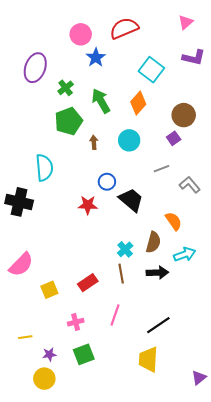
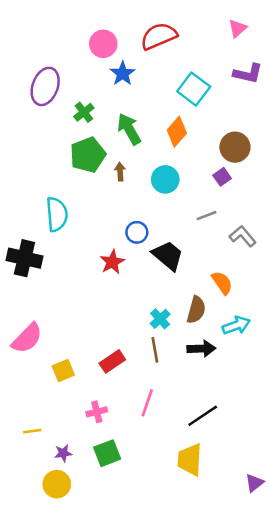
brown arrow: (94, 142) -> (120, 172), moved
red star: (88, 205) -> (112, 262), turned -30

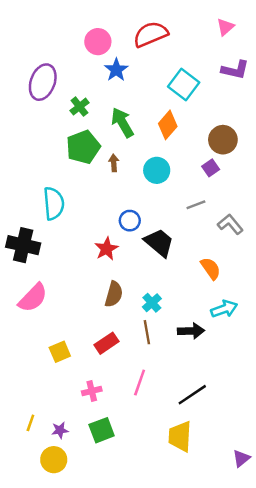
brown semicircle: (196, 310) -> (114, 294), moved
pink semicircle: (27, 338) -> (33, 298), moved
yellow line: (32, 431) -> (30, 423), moved, turned -63

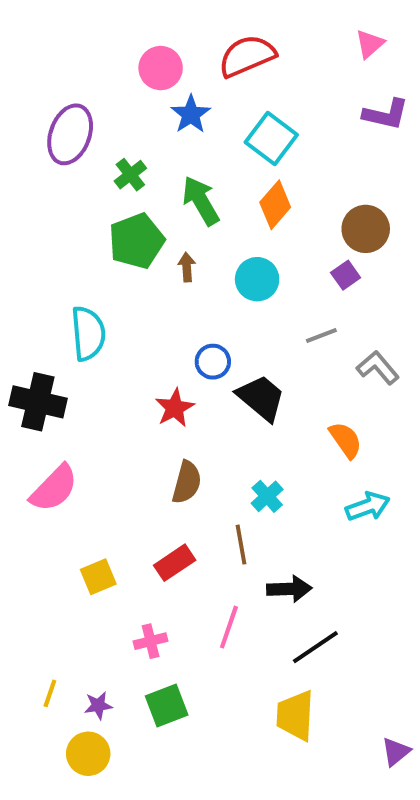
cyan square: (184, 85) -> (271, 138), moved
cyan cross: (152, 303) -> (267, 496), moved
black arrow: (191, 331) -> (289, 589), moved

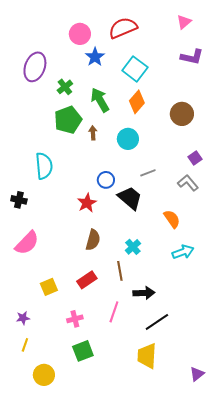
purple square: (346, 275) -> (195, 158), moved
gray line: (321, 335) -> (148, 173), moved
black cross: (38, 402) -> (19, 200), size x0.6
purple star: (98, 705) -> (23, 318), moved

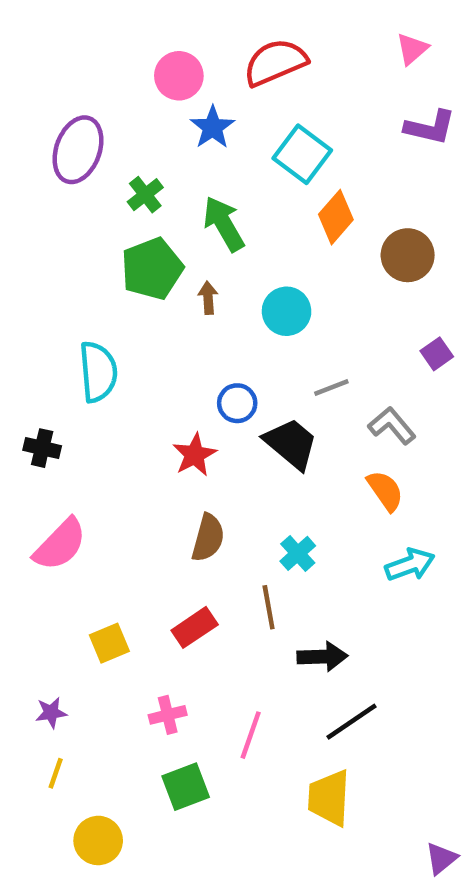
orange diamond: (137, 102) -> (336, 217), moved
gray L-shape: (188, 183) -> (392, 426), moved
pink line: (114, 312) -> (251, 735), moved
purple triangle: (197, 374) -> (441, 858), moved

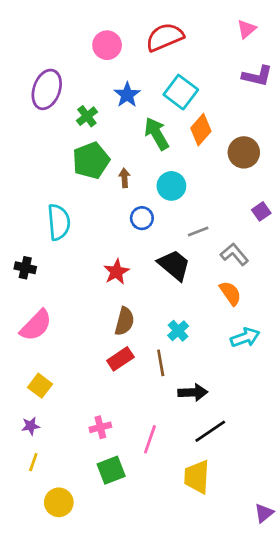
blue star: (213, 127) -> (127, 95), moved
green arrow: (224, 224) -> (157, 134), moved
blue circle: (237, 403) -> (142, 218), moved
red rectangle: (195, 627) -> (120, 359), moved
yellow square: (109, 643) -> (40, 386), moved, turned -30

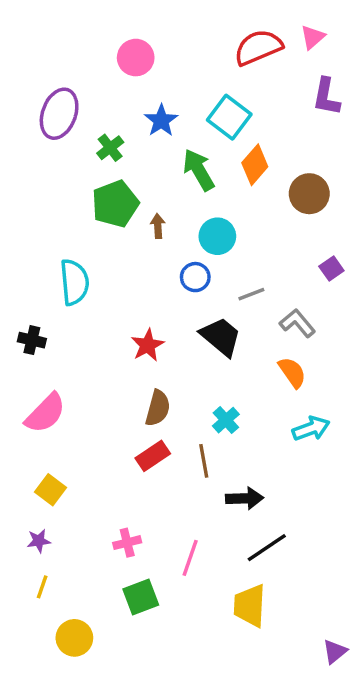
red semicircle: (165, 37) -> (258, 47), moved
purple L-shape: (257, 76) -> (326, 97), turned 88
blue circle: (142, 218) -> (195, 277), moved

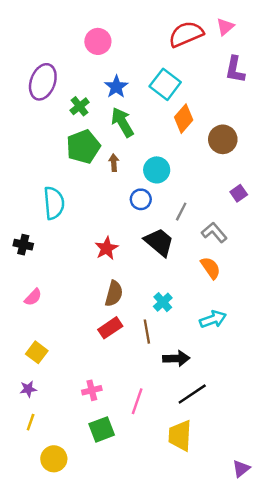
green arrow: (199, 170) -> (122, 122), moved
gray line: (251, 294) -> (181, 212), turned -42
pink semicircle: (45, 413) -> (33, 297), size x0.6
cyan arrow: (311, 429) -> (213, 319), moved

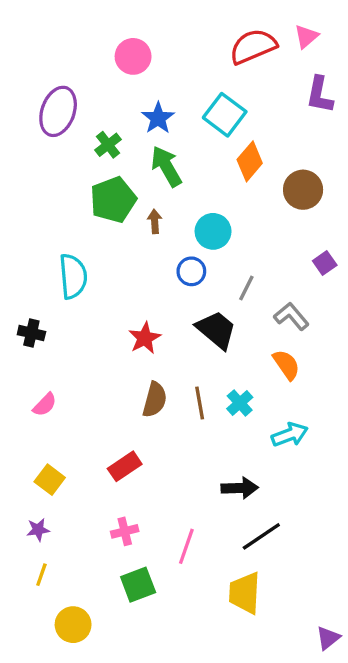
cyan cross: (163, 302) -> (240, 403), moved
red rectangle: (110, 328) -> (125, 466), moved
brown line: (147, 332) -> (200, 403), moved

